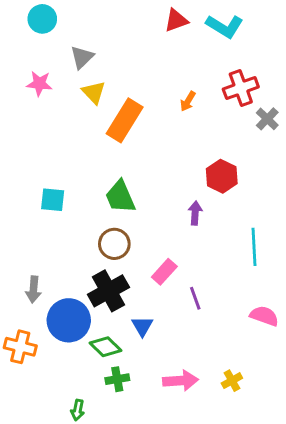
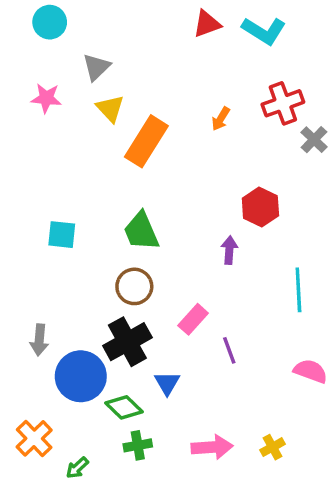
orange cross: (20, 347) -> (34, 438), moved, turned 32
green arrow: (78, 410) -> (77, 468), moved, turned 36

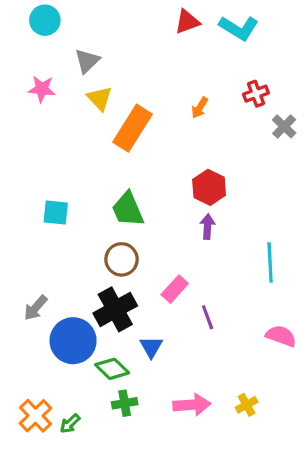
red cross: (283, 103) -> (256, 94), size x0.7
red hexagon: (260, 207) -> (209, 187), moved
gray arrow: (39, 340) -> (36, 308), turned 36
orange cross: (34, 438) -> (36, 416), moved

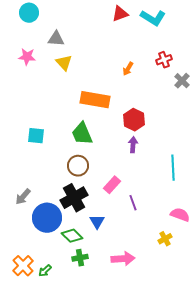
gray triangle: (87, 61) -> (56, 39), turned 48
orange rectangle: (132, 128) -> (95, 100), moved, turned 68
yellow cross: (247, 405) -> (165, 239), moved

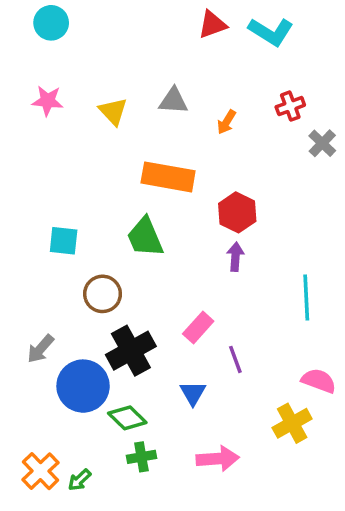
gray triangle: (56, 39) -> (173, 101), moved
brown circle: (78, 166) -> (103, 294), moved
blue triangle: (97, 222) -> (193, 393), moved
yellow cross: (165, 239) -> (292, 423), size x1.5

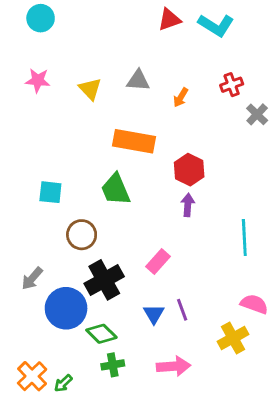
purple line: (235, 359) -> (182, 310), moved

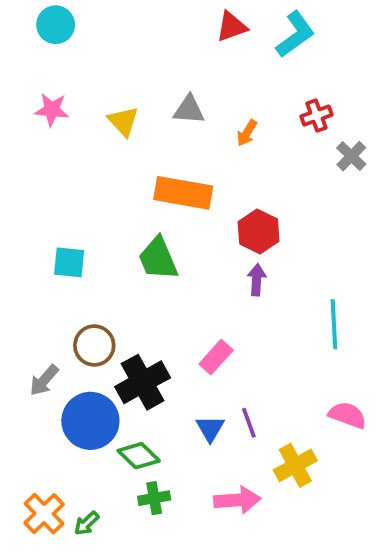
cyan L-shape: (216, 25) -> (295, 34), turned -68
brown circle: (82, 235) -> (94, 345), moved
yellow cross: (233, 338) -> (295, 465), moved

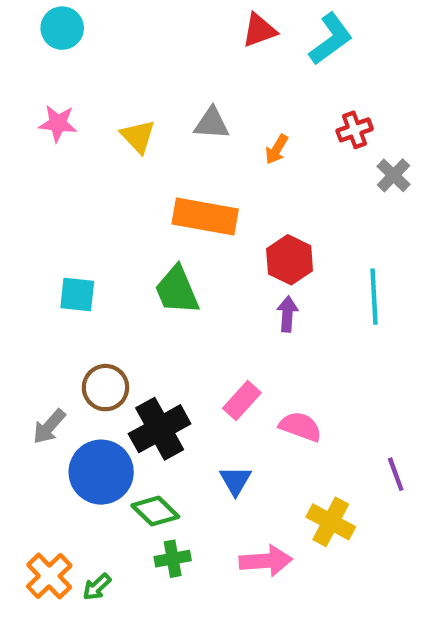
cyan line: (334, 324) -> (374, 297), moved
pink semicircle: (347, 415) -> (300, 427), moved
purple line: (249, 423) -> (396, 474), moved
yellow cross: (295, 465) -> (331, 522), turned -33

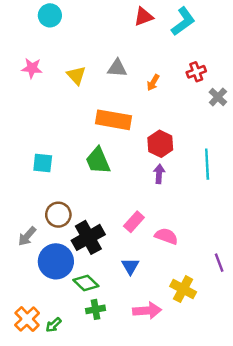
cyan circle: (62, 28) -> (50, 15), moved

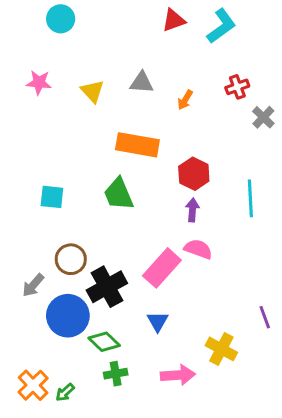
pink rectangle: (134, 222) -> (162, 268), size x1.5
pink semicircle: (166, 236) -> (198, 249), moved

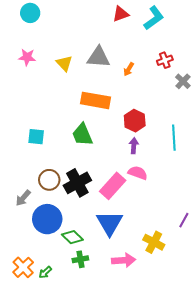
cyan circle: (61, 19) -> (30, 13), moved
gray triangle: (142, 83) -> (99, 57), size x1.4
black cross: (107, 287) -> (77, 183), moved
purple line: (265, 317) -> (184, 220), turned 49
blue triangle: (158, 321) -> (110, 223), size x1.8

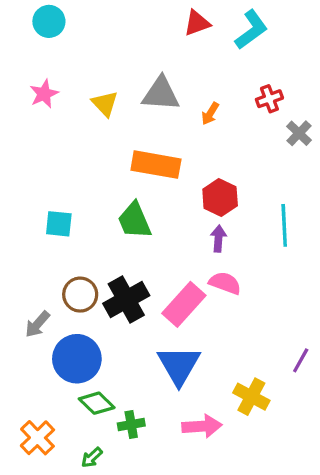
pink star: (27, 57) -> (44, 94), turned -30
green diamond: (72, 237) -> (97, 403), moved
green arrow: (45, 272) -> (92, 457), moved

